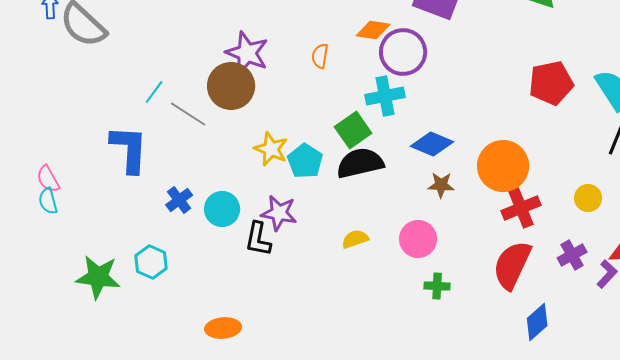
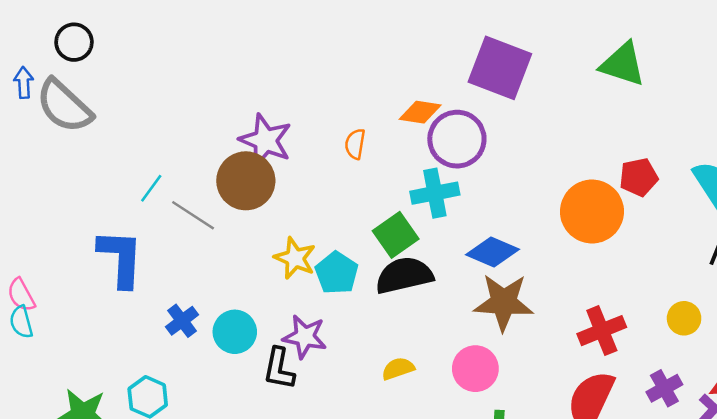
red pentagon: (551, 83) -> (639, 177), size x0.7
orange circle: (503, 166) -> (592, 212), moved
brown star: (441, 185) -> (504, 302), size x1.8

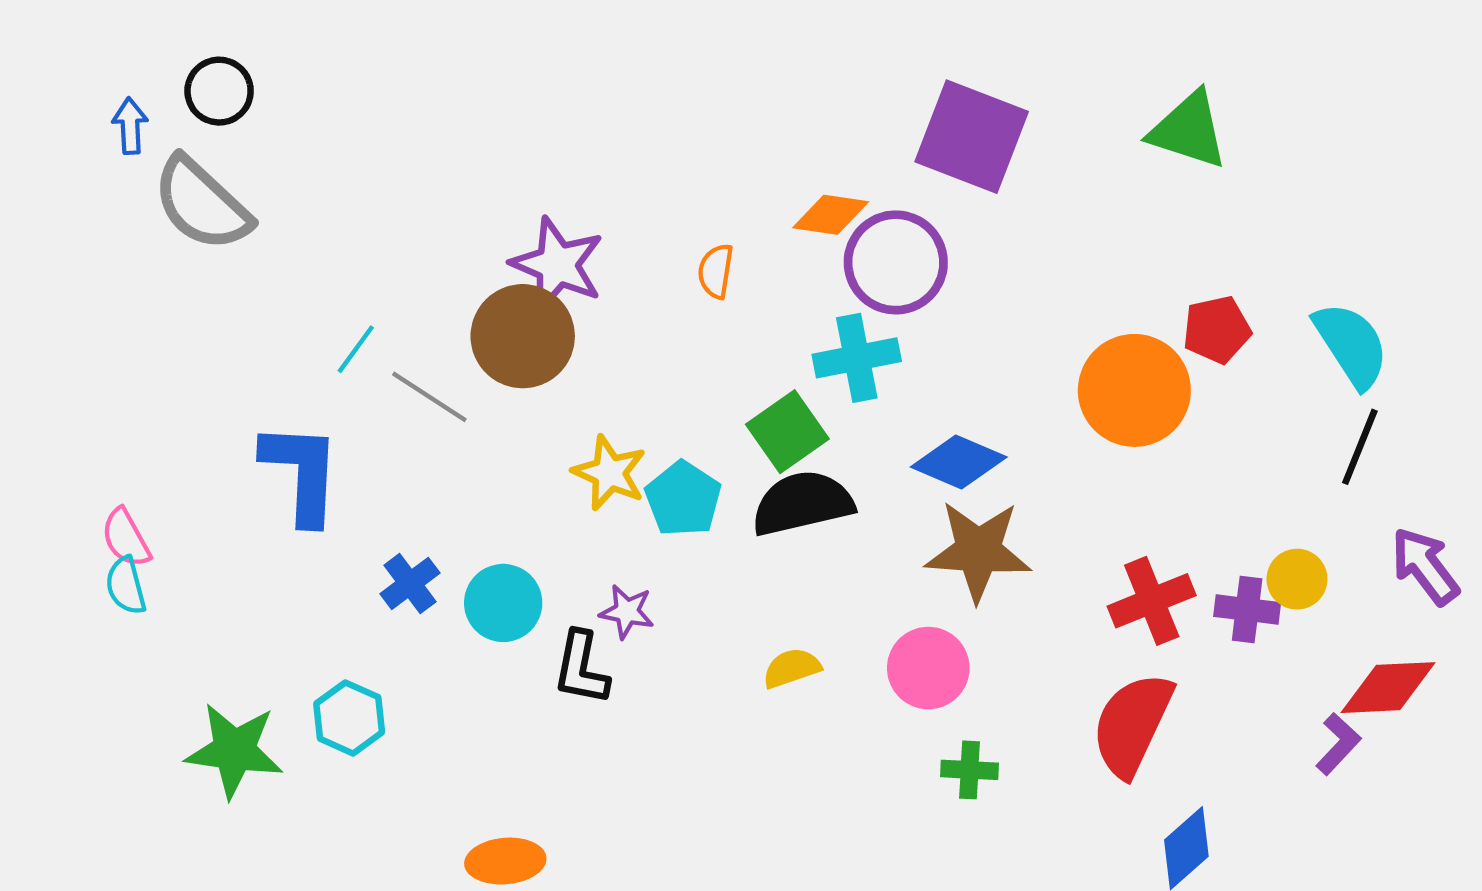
blue arrow: (24, 83) -> (130, 126), moved
purple star: (305, 337) -> (627, 612), size x0.7
purple cross: (664, 388) -> (1247, 609), moved, turned 36

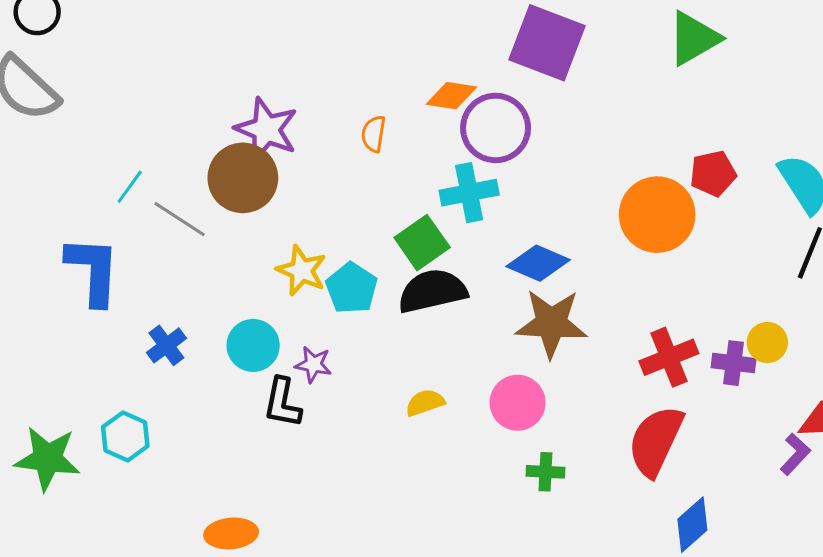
green triangle: (1189, 130) -> (694, 38), turned -48
cyan circle: (503, 603) -> (253, 345), moved

